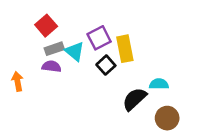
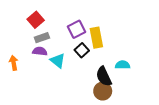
cyan triangle: (75, 51) -> (58, 61), moved
black semicircle: (134, 99) -> (104, 76), turned -72
brown circle: (167, 118) -> (103, 91), moved

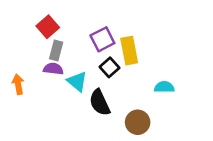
gray rectangle: (42, 38) -> (56, 51), turned -56
black semicircle: (104, 76) -> (100, 103), moved

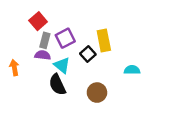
purple square: (102, 39) -> (65, 38), moved
black semicircle: (100, 103) -> (57, 85), moved
brown circle: (138, 122) -> (97, 93), moved

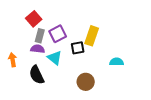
yellow rectangle: (104, 40) -> (92, 36), turned 30
black square: (88, 54) -> (78, 48), turned 32
black semicircle: (57, 85) -> (37, 75), moved

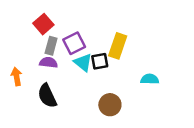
cyan triangle: (55, 58) -> (83, 62), moved

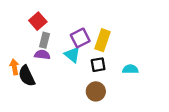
purple square: (74, 43) -> (80, 38), moved
black square: (100, 61) -> (98, 65), moved
black semicircle: (47, 96) -> (27, 76), moved

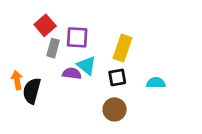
purple square: (80, 38) -> (77, 37), moved, turned 30
purple semicircle: (42, 55) -> (72, 73), moved
black semicircle: (27, 76) -> (32, 91), turned 40

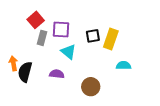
yellow rectangle: (123, 48) -> (111, 39), moved
purple semicircle: (72, 73) -> (57, 74), moved
black square: (117, 77) -> (93, 36), moved

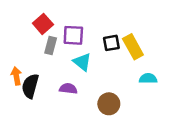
yellow rectangle: (111, 39) -> (133, 47), turned -48

